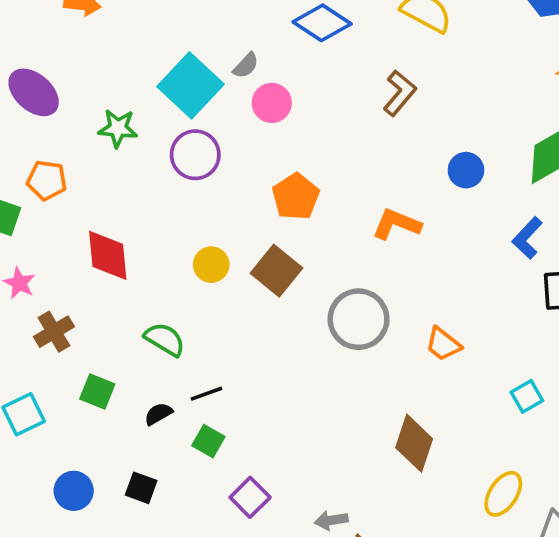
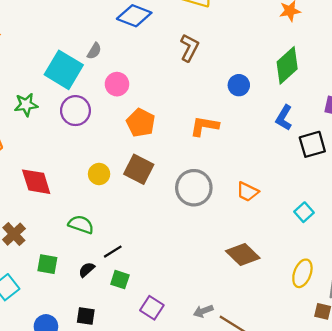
pink circle: (272, 103) -> (117, 84), moved
brown diamond: (414, 443) -> (243, 255), turned -52

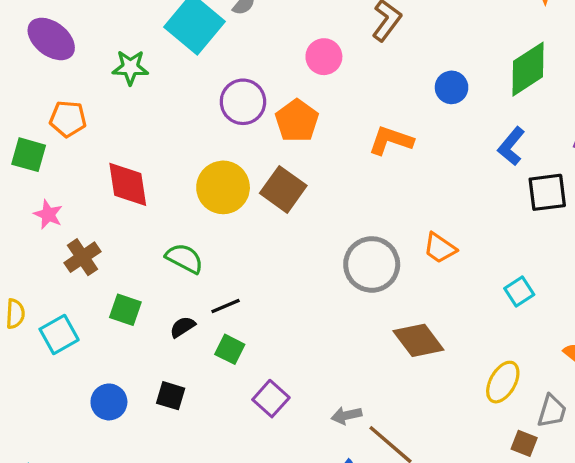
pink circle: (117, 84) -> (324, 57), moved
purple circle: (75, 111) -> (243, 102), moved
yellow circle: (99, 174) -> (223, 187), size x1.6
gray circle: (194, 188) -> (372, 264), moved

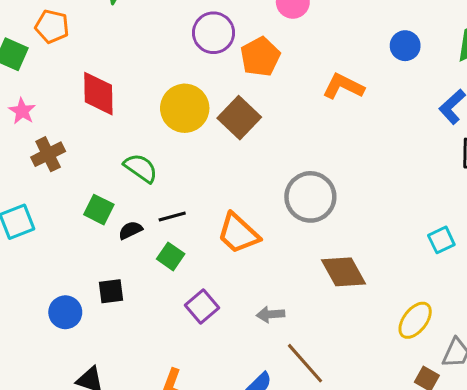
orange trapezoid: (440, 248) -> (238, 233), moved, size x1.4
green square: (125, 310) -> (99, 210), moved
black square: (171, 396) -> (111, 291), turned -32
blue circle: (109, 402) -> (65, 312), moved
gray arrow: (346, 415) -> (271, 314), moved

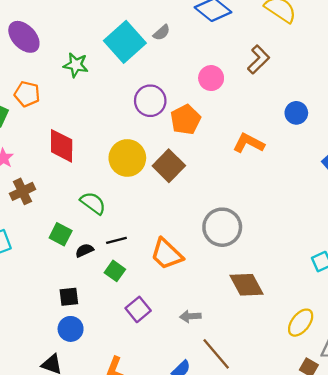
blue circle: (65, 312) -> (71, 329), moved

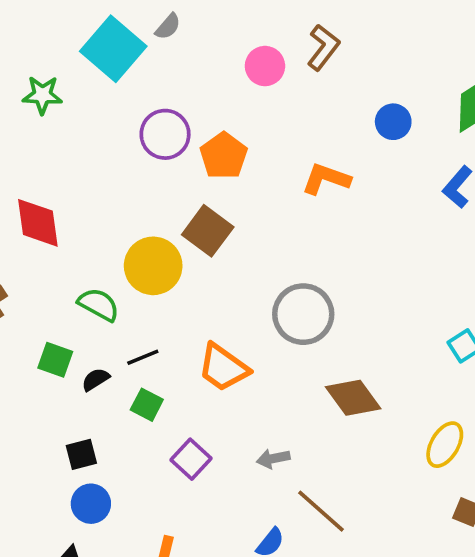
pink circle: (211, 78) -> (265, 66), moved
yellow circle: (127, 158) -> (153, 266), moved

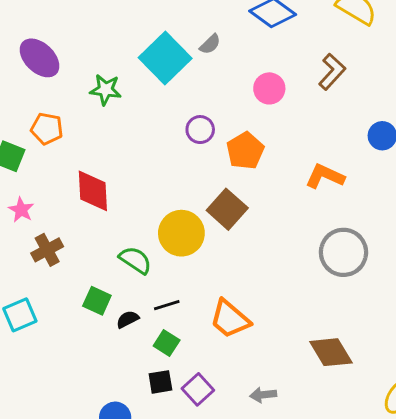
pink circle: (265, 66) -> (269, 88), moved
purple circle: (165, 134) -> (200, 130), size x0.7
gray circle: (303, 314) -> (343, 252), moved
black square: (81, 454) -> (160, 382), moved

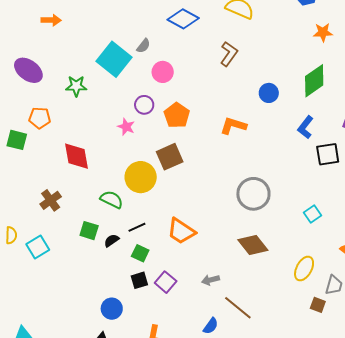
pink circle: (269, 88) -> (163, 72), moved
brown square: (227, 209) -> (170, 157), turned 32
pink star: (21, 210) -> (126, 127), moved
gray circle: (343, 252) -> (253, 194), moved

